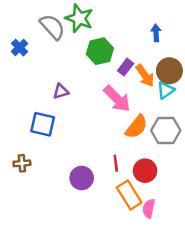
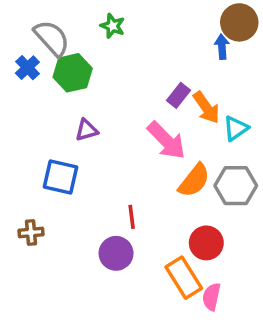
green star: (79, 18) -> (113, 26), size x0.6
gray semicircle: (52, 27) -> (52, 38), moved
green hexagon: (100, 51) -> (73, 73), moved
brown circle: (169, 71) -> (239, 22), moved
red line: (116, 163) -> (132, 217), moved

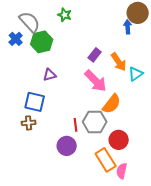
purple rectangle: (179, 95) -> (95, 55), moved
gray hexagon: (236, 186) -> (95, 122), moved
brown cross: (31, 233) -> (29, 123), moved

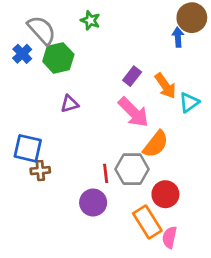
blue square: (35, 102) -> (28, 148), moved

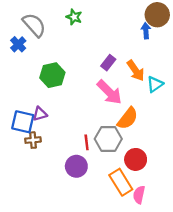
green hexagon: (58, 58) -> (52, 75), moved
purple triangle: (69, 104) -> (40, 114), moved

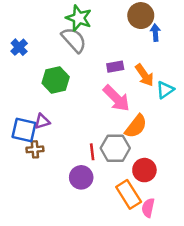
brown circle: (157, 15) -> (141, 16), moved
green star: (74, 17) -> (79, 18), size x1.5
gray semicircle: (34, 25) -> (74, 40), moved
purple rectangle: (108, 63) -> (115, 67), turned 42

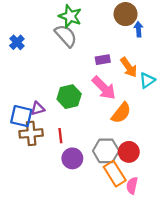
green hexagon: (56, 80) -> (69, 97), moved
gray hexagon: (115, 148) -> (106, 151), moved
brown cross: (35, 149) -> (31, 133), size x1.5
red line: (92, 152) -> (60, 136), moved

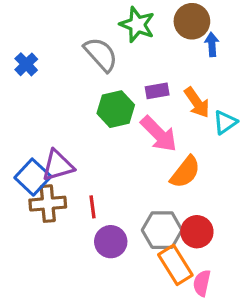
green star: (70, 16) -> (137, 25), moved
green hexagon: (69, 97) -> (116, 109), moved
purple triangle: (38, 108) -> (58, 165), size x1.5
blue square: (21, 116) -> (33, 177), turned 30

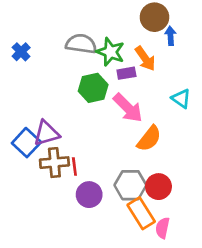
green star: (137, 25) -> (110, 52), moved
gray semicircle: (101, 54) -> (81, 44), turned -40
orange arrow: (197, 102) -> (145, 59), moved
cyan triangle: (225, 122) -> (181, 99), turned -50
brown cross: (48, 204) -> (54, 163), moved

